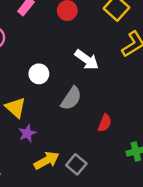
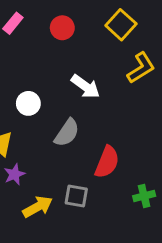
red semicircle: (105, 123) -> (107, 162), size x1.5
gray square: (76, 164) -> (76, 196), moved, turned -30

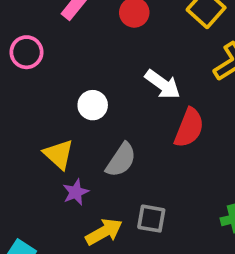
gray semicircle: (67, 133) -> (121, 160), moved
red semicircle: (107, 162) -> (189, 128), moved

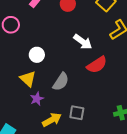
white circle: (93, 105) -> (37, 55), moved
red semicircle: (189, 128) -> (97, 65), turned 35

